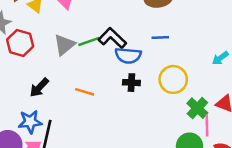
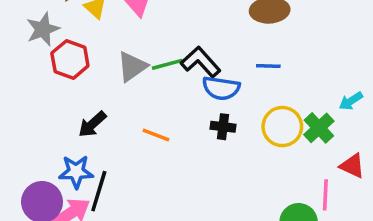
green cross: (197, 108) -> (319, 128), moved

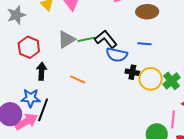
red hexagon: (70, 59) -> (29, 47), moved
black arrow: (92, 124) -> (42, 71), turned 132
black cross: (223, 127) -> (132, 72), moved

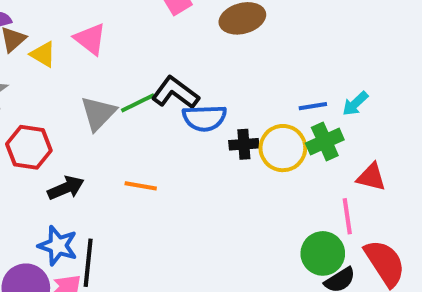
blue line: (145, 44) -> (313, 106), moved
black arrow: (42, 71) -> (66, 188), turned 78
green cross: (172, 81) -> (325, 141), turned 30
blue star: (31, 98) -> (58, 246), turned 30

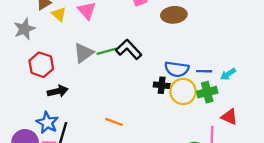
blue semicircle: (204, 118) -> (177, 69), moved
orange line: (141, 186) -> (114, 122), moved

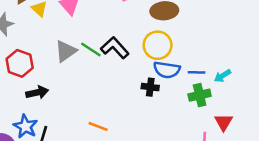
green line: (107, 51) -> (91, 49), turned 48
yellow circle: (183, 91) -> (158, 45), moved
red triangle: (229, 117) -> (224, 122), turned 36

